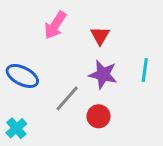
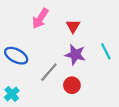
cyan line: (145, 70) -> (106, 51), turned -35

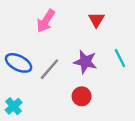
red triangle: (73, 26) -> (96, 20), moved
gray line: (49, 72) -> (49, 69), moved

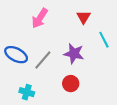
cyan line: (120, 58) -> (104, 40), moved
cyan cross: (14, 106) -> (27, 92), moved, turned -32

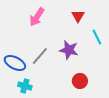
blue ellipse: (16, 55) -> (15, 63), moved
red circle: (71, 84) -> (80, 81), moved

